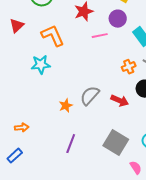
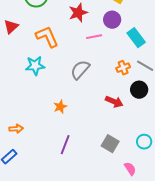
gray semicircle: (90, 96) -> (80, 70), moved
gray square: (116, 143) -> (110, 144), size x0.7

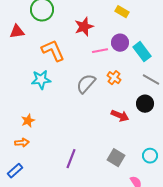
purple circle: (112, 20) -> (120, 43), moved
red triangle: (11, 27) -> (17, 32), moved, turned 35
orange cross: (123, 68) -> (114, 78), moved, turned -32
orange star: (60, 107) -> (28, 121), moved

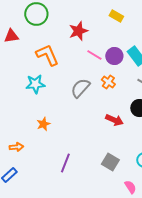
purple circle: (120, 43) -> (114, 56), moved
pink line: (100, 51) -> (94, 55), turned 42
orange star: (28, 121) -> (43, 124), moved

